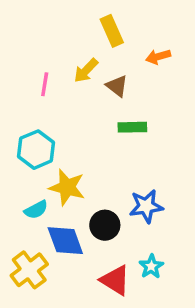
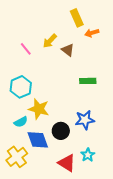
yellow rectangle: (112, 31) -> (77, 18), moved
pink line: (45, 84) -> (26, 49), turned -48
green rectangle: (132, 127) -> (88, 81), moved

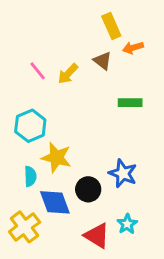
yellow arrow: (50, 41) -> (68, 74), moved
brown triangle: (68, 50) -> (103, 61), moved
green rectangle: (88, 81) -> (130, 103), moved
blue star: (85, 120) -> (123, 173), turned 30
cyan semicircle: (21, 122) -> (30, 176), turned -64

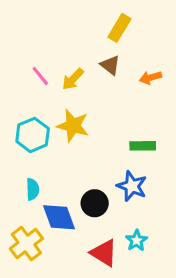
yellow rectangle: (111, 26) -> (119, 28), turned 55
orange arrow: (133, 48) -> (150, 78), moved
green rectangle: (130, 103) -> (143, 146), moved
yellow star: (56, 158) -> (73, 126), moved

